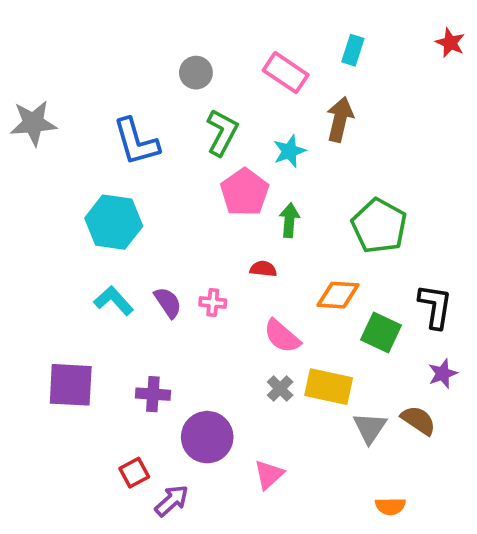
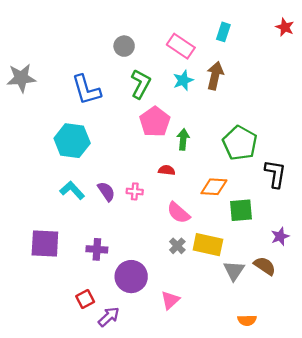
cyan star: (289, 151) -> (183, 80), moved
black L-shape: (435, 306) -> (275, 174), moved
green square: (381, 332) -> (241, 210), turned -30

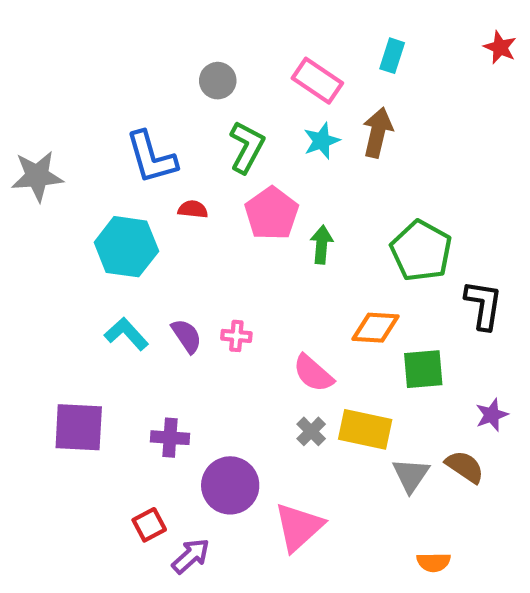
gray star: (21, 78) -> (37, 176), moved
red semicircle: (167, 170) -> (193, 209), moved
pink triangle: (170, 300) -> (299, 527), size x1.5

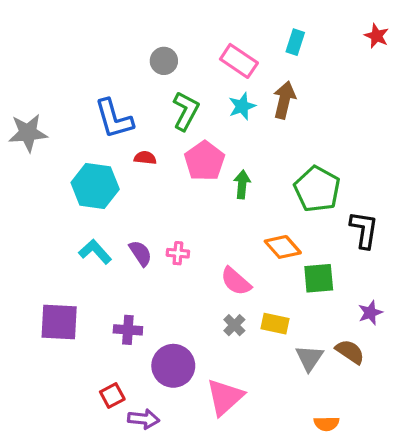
orange diamond: (376, 328) -> (283, 247), turned 45
yellow rectangle: (365, 429) -> (275, 324), size x0.7
purple arrow: (191, 556) -> (144, 419), turned 48

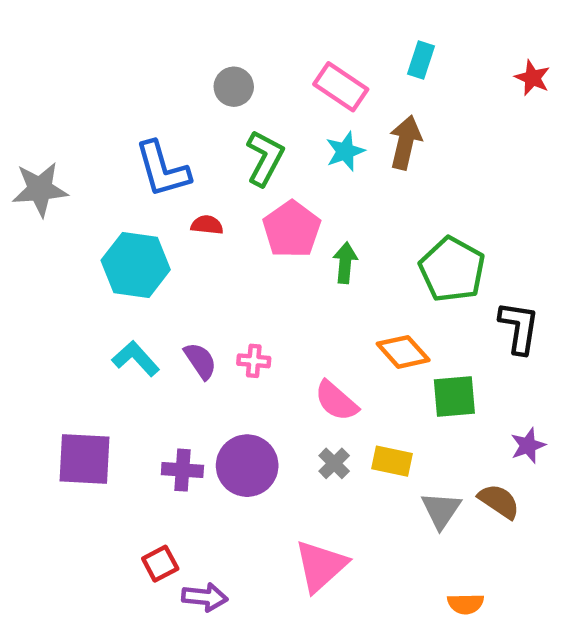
red star: (377, 36) -> (532, 78), moved
purple circle: (173, 366) -> (247, 466), moved

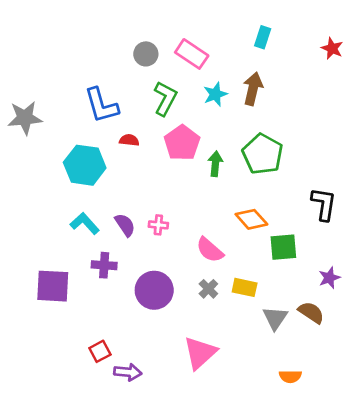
pink rectangle: (341, 87) -> (192, 54), moved
green pentagon: (452, 269) -> (263, 154), moved
purple cross: (182, 470) -> (104, 265), moved

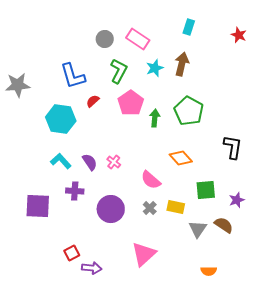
red semicircle: (129, 140) -> (93, 101), turned -48
pink cross: (158, 225) -> (114, 162), turned 32
green square: (283, 247) -> (206, 190), moved

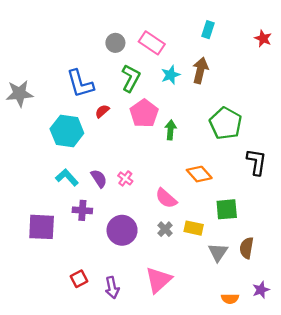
green pentagon: (189, 111) -> (226, 123), moved
purple star: (237, 200) -> (261, 290), moved
brown semicircle: (224, 225) -> (247, 248), turned -114
purple arrow: (92, 268) -> (112, 288), moved, turned 72

